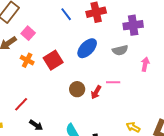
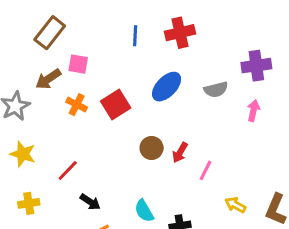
blue line: (66, 14) -> (135, 36), turned 40
purple cross: (133, 25) -> (256, 66), moved
pink square: (28, 33) -> (78, 64), turned -32
pink line: (113, 82) -> (205, 170), moved, turned -64

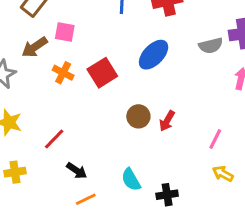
gray semicircle: (216, 90) -> (211, 46), moved
pink line: (205, 170) -> (215, 139), moved

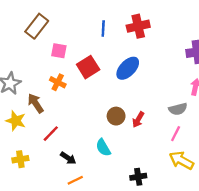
gray semicircle: (211, 46) -> (178, 109), moved
brown arrow: (35, 47) -> (36, 103), moved, turned 90
red square: (102, 73) -> (88, 67), moved
yellow arrow: (223, 174) -> (181, 160), size x1.5
cyan semicircle: (131, 180) -> (103, 148), moved

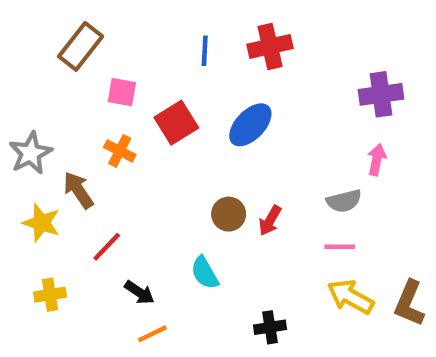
pink line: (176, 134) -> (340, 247), turned 63

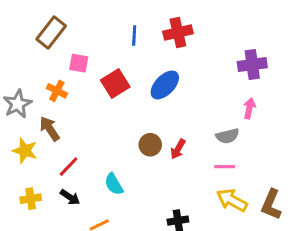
orange cross: (120, 151) -> (57, 91), moved
cyan semicircle: (205, 273) -> (114, 184), moved
black arrow: (139, 292) -> (70, 197), moved

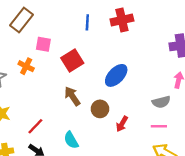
blue ellipse: (165, 85) -> (116, 75), moved
brown arrow: (50, 129) -> (72, 96), moved
red arrow: (178, 149) -> (122, 124), moved

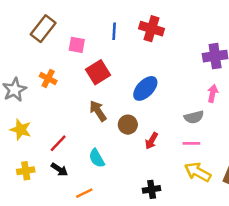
red cross: (122, 20) -> (152, 29), turned 30
pink square: (43, 44) -> (77, 45), moved

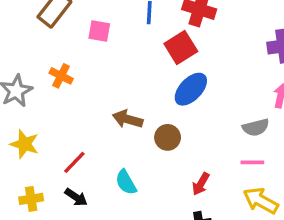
red square: (98, 72) -> (181, 48), moved
brown arrow: (98, 111) -> (128, 119), turned -40
red arrow: (152, 141) -> (201, 184), moved

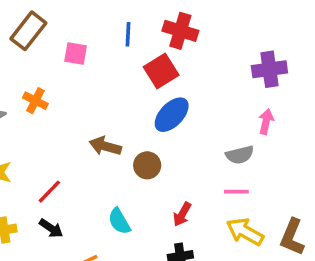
cyan semicircle: (126, 182) -> (119, 221), moved

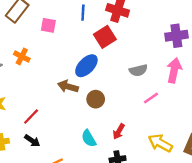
blue ellipse: (172, 115) -> (86, 66), moved
pink arrow: (266, 122) -> (174, 70), size x1.5
gray semicircle: (240, 155) -> (138, 70), moved
pink line: (236, 192) -> (151, 98), moved, turned -35
cyan semicircle: (119, 221) -> (89, 138), moved

